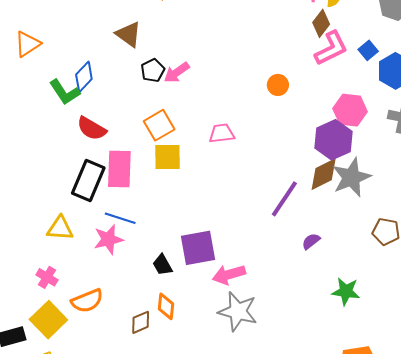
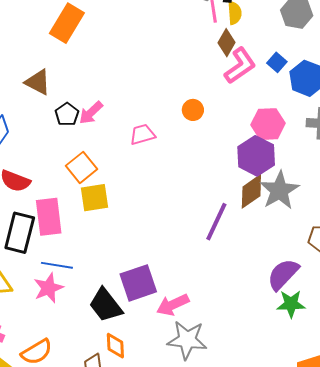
pink trapezoid: (222, 133) -> (142, 134), moved
purple semicircle: (311, 241) -> (283, 274), moved, size x1.8
black trapezoid: (162, 265) -> (106, 305), size x1.6

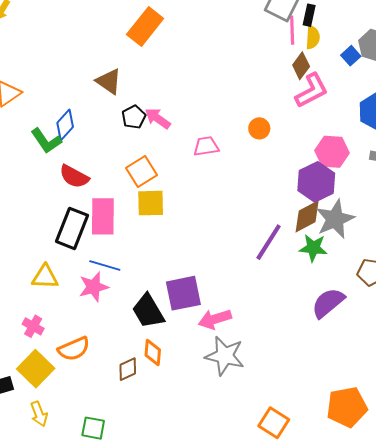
blue square: (277, 62) -> (351, 56), moved
pink arrow: (91, 113) -> (158, 118), turned 72
green star: (291, 304) -> (313, 248), moved

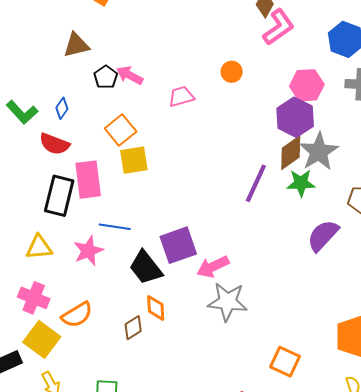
brown triangle: (109, 81) -> (76, 45), turned -40
blue diamond: (65, 125) -> (62, 108), moved, size x0.7
blue line: (105, 265) -> (115, 227), moved
pink cross: (33, 326) -> (34, 298), size x1.4

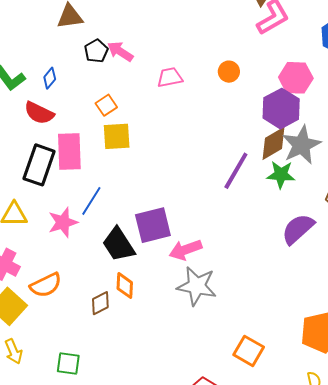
orange circle: (232, 72) -> (229, 72), moved
orange square: (121, 130) -> (106, 105), size x0.7
blue line: (115, 227) -> (91, 201), turned -72

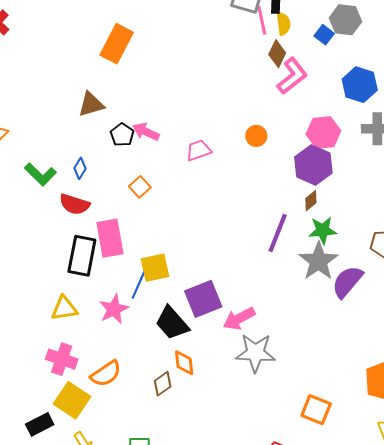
yellow square: (117, 136) -> (155, 268), moved
brown diamond: (274, 143) -> (311, 201), size x0.6
gray star: (301, 145) -> (318, 261), moved

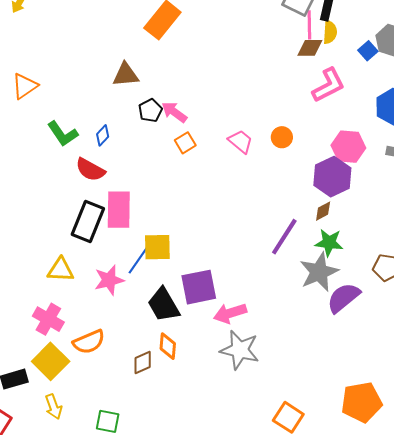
brown diamond: (277, 54) -> (310, 48), moved, turned 52
pink trapezoid: (199, 150) -> (241, 142), moved, turned 48
orange square: (140, 187) -> (185, 143), moved

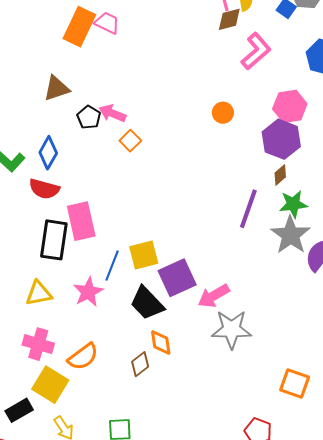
blue diamond: (103, 135) -> (48, 153), size x1.5
pink trapezoid: (241, 142) -> (107, 23), moved
yellow square: (157, 247) -> (144, 255), moved

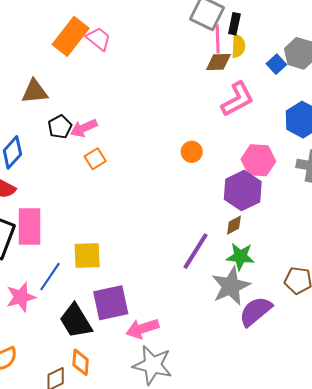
pink arrow: (112, 113) -> (84, 128), turned -60
yellow square: (144, 255) -> (87, 255), moved

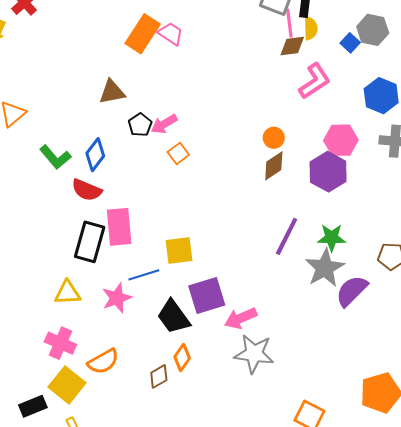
brown diamond: (234, 225) -> (274, 166), moved, size x1.4
blue line: (50, 277) -> (144, 275), turned 44
orange diamond: (81, 362) -> (182, 357), turned 36

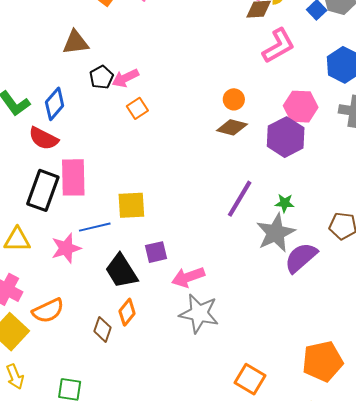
brown diamond: (274, 166) -> (232, 127), turned 44
green star: (332, 238) -> (285, 203), size x0.7
purple square: (207, 295) -> (156, 252), size x0.6
brown diamond: (159, 376) -> (103, 329), turned -45

